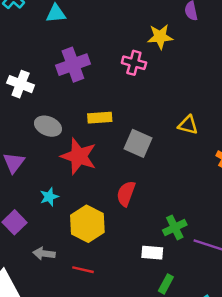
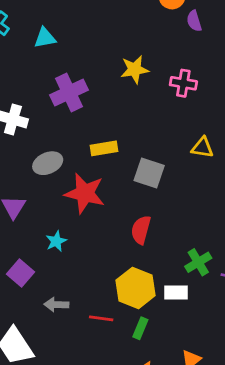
yellow star: (160, 37) -> (135, 69), moved
pink cross: (134, 63) -> (183, 83), moved
gray ellipse: (48, 126) -> (48, 163), turned -40
yellow hexagon: (87, 224) -> (135, 288), moved
green rectangle: (166, 284) -> (140, 328), moved

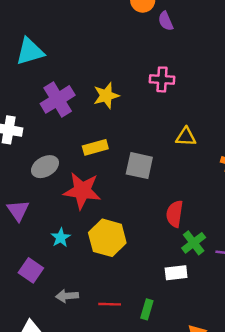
cyan triangle: (45, 38) -> (30, 51), size x1.4
yellow star: (135, 69) -> (106, 96), moved
red semicircle: (141, 230) -> (175, 214), moved
yellow hexagon: (135, 288) -> (107, 238), moved

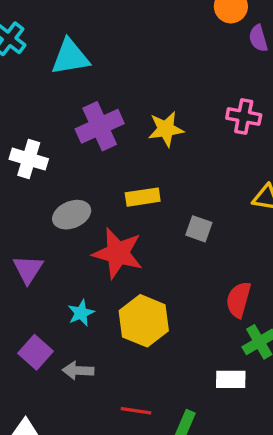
gray square: (139, 166) -> (199, 229), size x0.7
gray arrow: (67, 296) -> (78, 371), moved

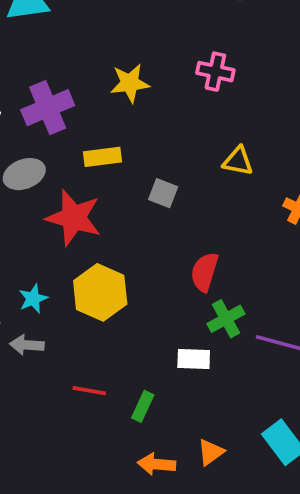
purple cross: (100, 126) -> (48, 108), moved
cyan star: (81, 313) -> (33, 299), moved

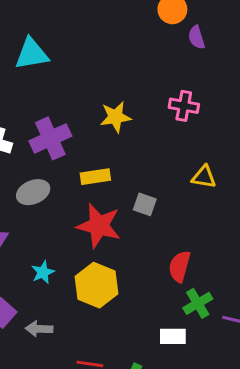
red star: (74, 218) -> (99, 226), moved
cyan star: (33, 299) -> (43, 272), moved

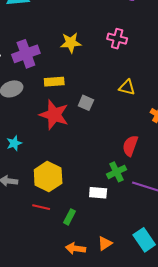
red semicircle: (180, 266) -> (130, 146), moved
yellow hexagon: (97, 285) -> (48, 176), moved

